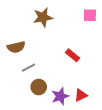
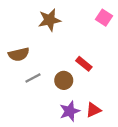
pink square: (90, 15) -> (104, 18), turned 32
brown circle: (39, 87) -> (64, 80), moved

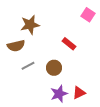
brown star: (50, 20) -> (30, 25), moved
red rectangle: (84, 64) -> (69, 44), moved

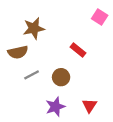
red triangle: (79, 93) -> (89, 106), turned -32
purple star: (59, 94) -> (55, 107), moved

